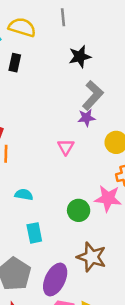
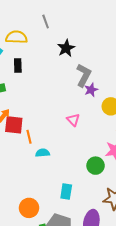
purple star: (86, 118) -> (91, 90), moved
cyan semicircle: (24, 195) -> (43, 153), moved
cyan rectangle: (34, 233) -> (66, 191), turned 35

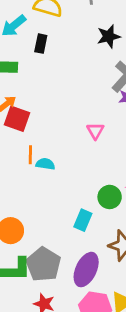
orange line: (29, 137) -> (30, 155), moved
cyan rectangle: (66, 191) -> (83, 220), moved

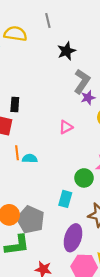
black rectangle: (41, 44) -> (15, 104), moved
pink triangle: (95, 131) -> (66, 127), turned 40
gray pentagon: (43, 264) -> (30, 220), moved

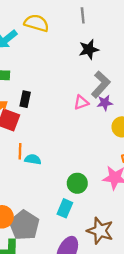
gray line: (48, 20) -> (83, 15), moved
pink triangle: (66, 127) -> (81, 102), moved
green circle: (84, 178) -> (77, 183), moved

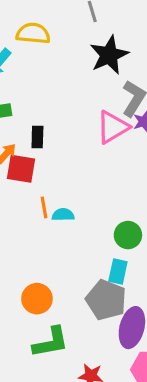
black star: (89, 49) -> (109, 55), size x1.4
pink triangle: (81, 102) -> (113, 127), size x1.6
gray pentagon: (24, 225) -> (106, 300), moved

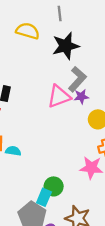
yellow semicircle: (33, 33) -> (28, 31), moved
green circle: (128, 235) -> (54, 186), moved

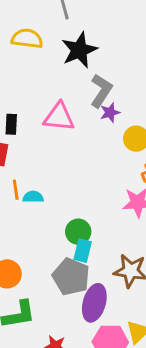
pink triangle: (59, 96) -> (59, 117), moved, turned 35
green circle: (54, 186) -> (78, 232), moved

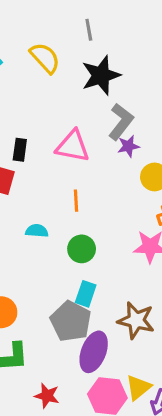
yellow semicircle: (27, 39) -> (45, 58), turned 36
orange line: (16, 190) -> (76, 201), moved
green circle: (78, 232) -> (82, 249), moved

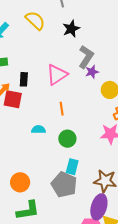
black star: (101, 75) -> (71, 29), size x0.7
pink triangle: (73, 146) -> (57, 75), turned -40
purple ellipse: (94, 352) -> (99, 207), moved

